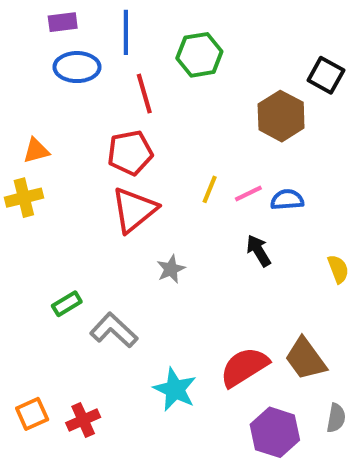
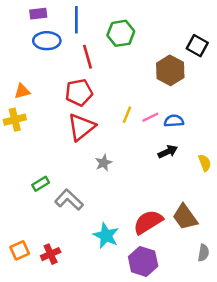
black arrow: (259, 251) -> (168, 152), moved, turned 96
purple hexagon: (275, 432) -> (143, 261), moved

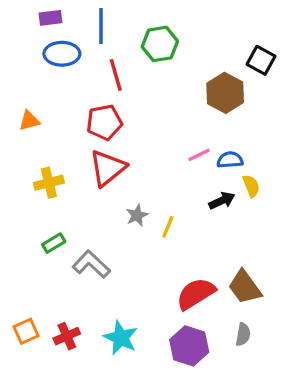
yellow line: (127, 115) -> (168, 227), moved
yellow cross: (15, 120) -> (49, 183), moved
yellow semicircle: (205, 163) -> (251, 186), moved
cyan star: (106, 236) -> (121, 338), moved
gray semicircle: (203, 253) -> (243, 334), moved

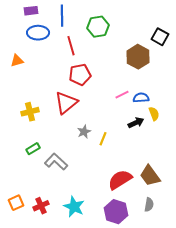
orange triangle: (29, 121) -> (17, 61), moved
red pentagon: (104, 122) -> (80, 75), moved

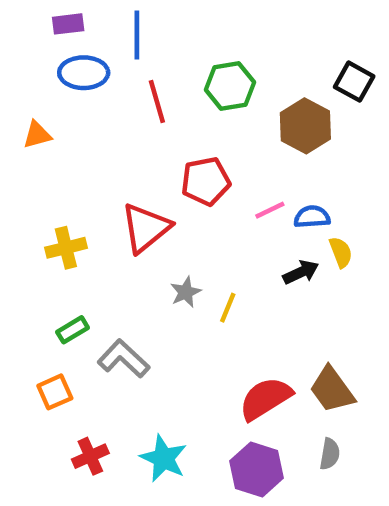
green hexagon: (98, 27) -> (230, 86), moved
red pentagon: (80, 75) -> (206, 181), moved
orange square: (16, 203) -> (55, 392), moved

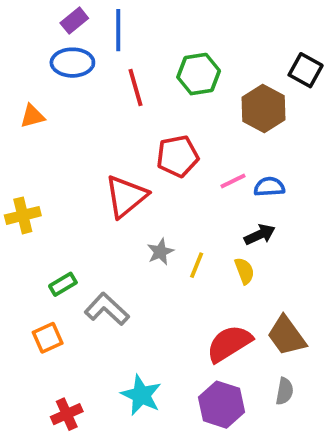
purple rectangle: (68, 24) -> (74, 21), moved, turned -32
yellow cross: (66, 248) -> (23, 215), moved
yellow semicircle: (341, 252) -> (244, 271), moved
red cross: (90, 456) -> (67, 414), moved

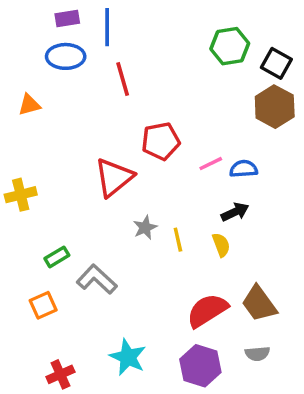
purple rectangle: (74, 21) -> (67, 18), turned 30
green hexagon: (199, 74) -> (230, 46), moved
brown hexagon: (264, 108) -> (275, 107), moved
yellow line: (197, 265) -> (178, 240), turned -35
gray semicircle: (285, 391) -> (257, 354), turned 75

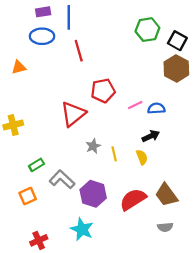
purple hexagon: (200, 366) -> (93, 194), moved

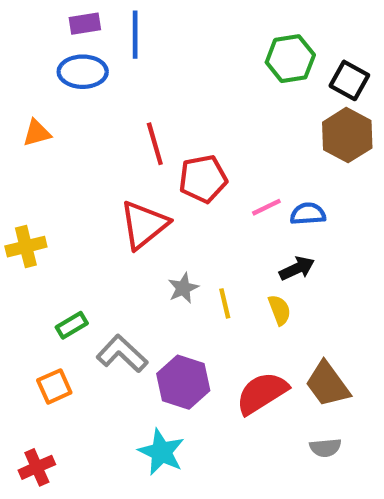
red line: (79, 51) -> (155, 144), moved
red cross: (39, 240) -> (37, 467), moved

